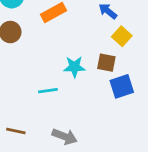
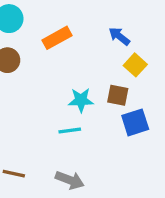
cyan line: (48, 91) -> (70, 130), moved

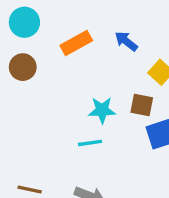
blue arrow: (119, 36) -> (126, 41), moved

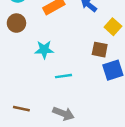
cyan star: (102, 110) -> (44, 50), moved

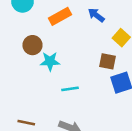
brown circle: (16, 23) -> (32, 45), moved

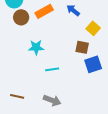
brown circle: (32, 45) -> (21, 17), moved

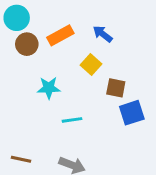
yellow square: (93, 28) -> (91, 65), moved

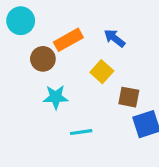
brown circle: (27, 44) -> (43, 59), moved

